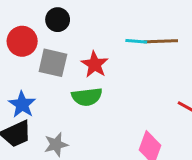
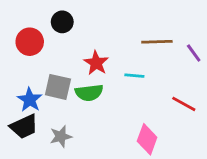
cyan line: (136, 41) -> (134, 76), moved
gray square: (53, 63) -> (58, 87), moved

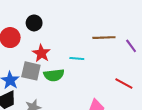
red star: (96, 63) -> (41, 53), moved
cyan line: (134, 76) -> (77, 58), moved

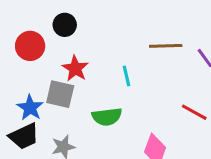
cyan line: (77, 58) -> (126, 76), turned 72
green semicircle: (54, 75) -> (107, 117), moved

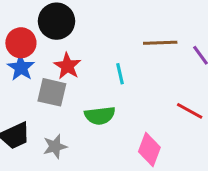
black circle: (65, 25) -> (57, 21), size x1.5
blue star: (30, 108) -> (21, 68), moved

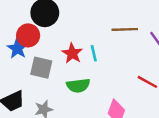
red circle: (21, 43) -> (28, 35), moved
red star: (67, 66) -> (72, 53), moved

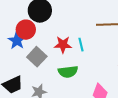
red star: (72, 53) -> (63, 45), turned -30
gray square: (41, 68) -> (37, 57), turned 30

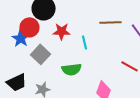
red star: (63, 45) -> (62, 31), moved

